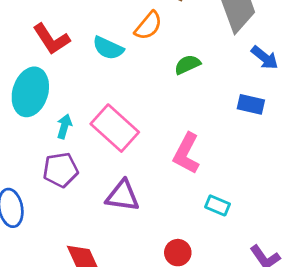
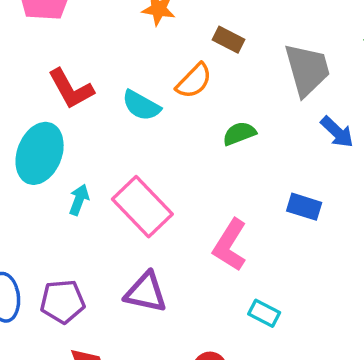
blue rectangle: (251, 104) -> (304, 207), moved
purple pentagon: (60, 170) -> (63, 301), moved

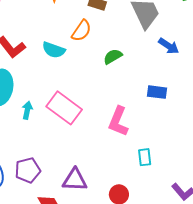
purple triangle: (146, 292) -> (75, 180), moved
cyan rectangle: (264, 313) -> (145, 157), turned 66

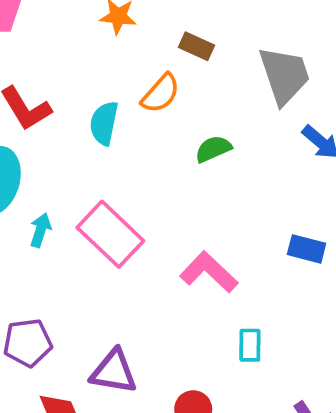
cyan semicircle: (54, 50) -> (104, 123), turned 75
blue rectangle: (157, 92) -> (307, 249), moved
pink L-shape: (118, 121) -> (209, 272), turned 104

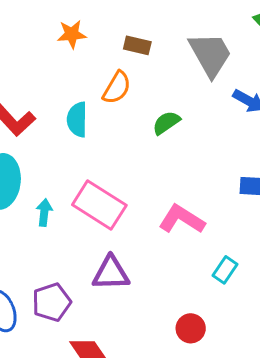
cyan rectangle: (250, 345) -> (225, 270), turned 45
purple triangle: (114, 372) -> (111, 273), moved

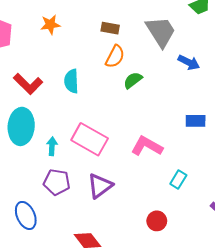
orange star: (72, 34) -> (50, 25), moved
orange semicircle: (117, 88) -> (115, 57), moved
purple triangle: (111, 273) -> (100, 186), turned -32
purple pentagon: (52, 302) -> (57, 182), moved, turned 30

